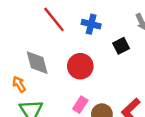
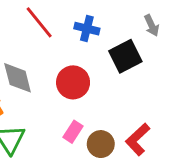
black square: (121, 46) -> (125, 56), size x1.5

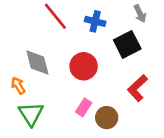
gray arrow: (152, 25) -> (140, 14), moved
red L-shape: (138, 139) -> (137, 88), moved

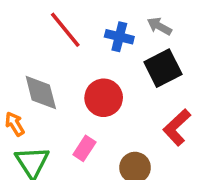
gray arrow: (140, 14) -> (159, 26), moved, turned 144
pink rectangle: (84, 107) -> (84, 148), moved

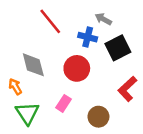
gray arrow: (159, 26) -> (103, 19), moved
blue cross: (119, 37) -> (88, 37), moved

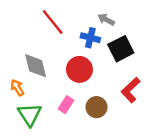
brown circle: (98, 117) -> (96, 107), moved

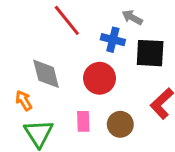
black square: (121, 49) -> (150, 53), turned 30
pink rectangle: (66, 105) -> (83, 121), turned -35

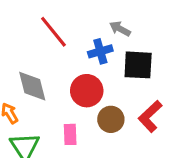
blue cross: (113, 40) -> (100, 51), turned -30
brown circle: (120, 124) -> (111, 119), moved

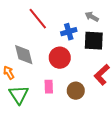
gray arrow: (120, 29) -> (92, 17), moved
brown circle: (111, 119) -> (76, 91), moved

